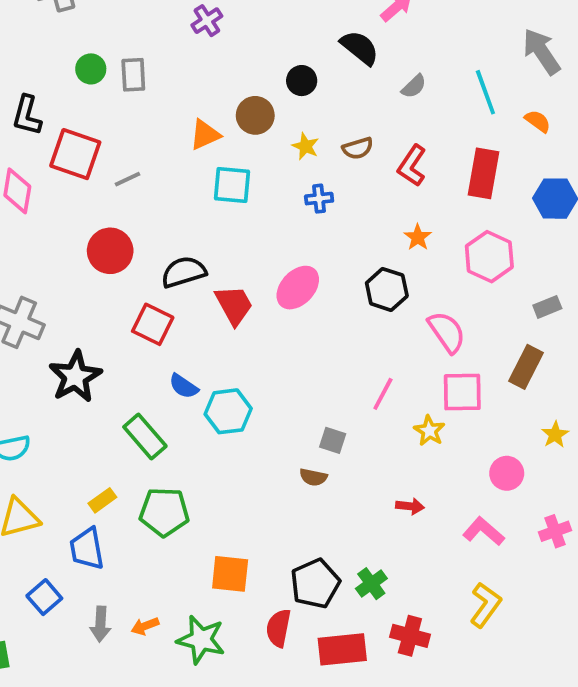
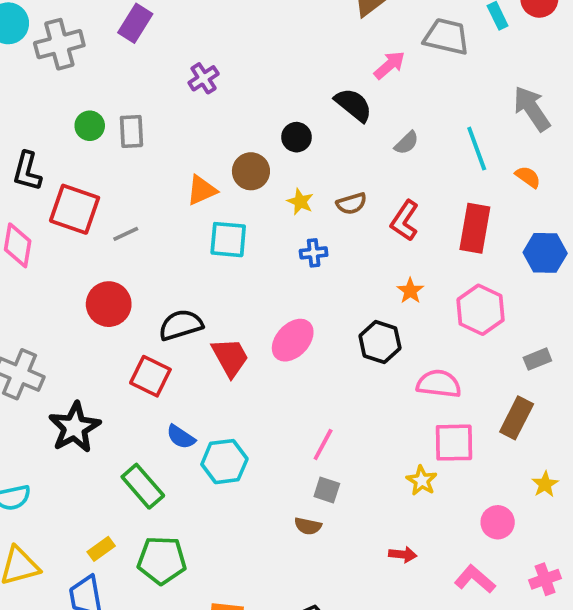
pink semicircle: (447, 332) -> (439, 384), turned -48
pink line: (383, 394) -> (323, 444), moved

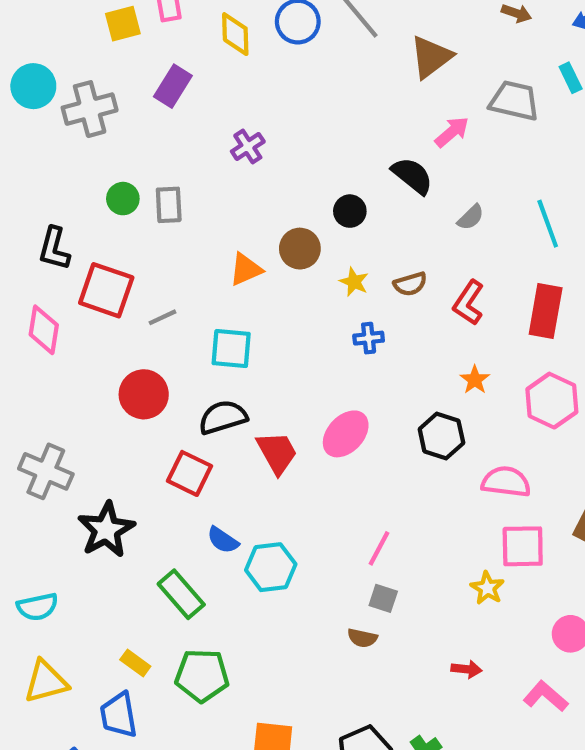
cyan square: (228, 240) -> (231, 349), moved
yellow rectangle: (101, 549) -> (135, 663), turned 72

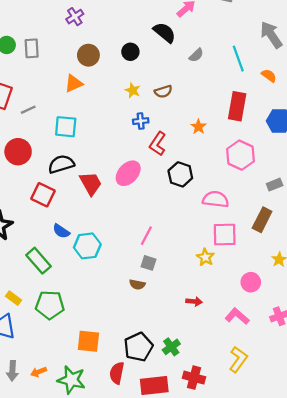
brown circle: (300, 249) -> (88, 55), moved
red L-shape: (469, 303) -> (158, 144), moved
orange star: (475, 380) -> (199, 127), moved

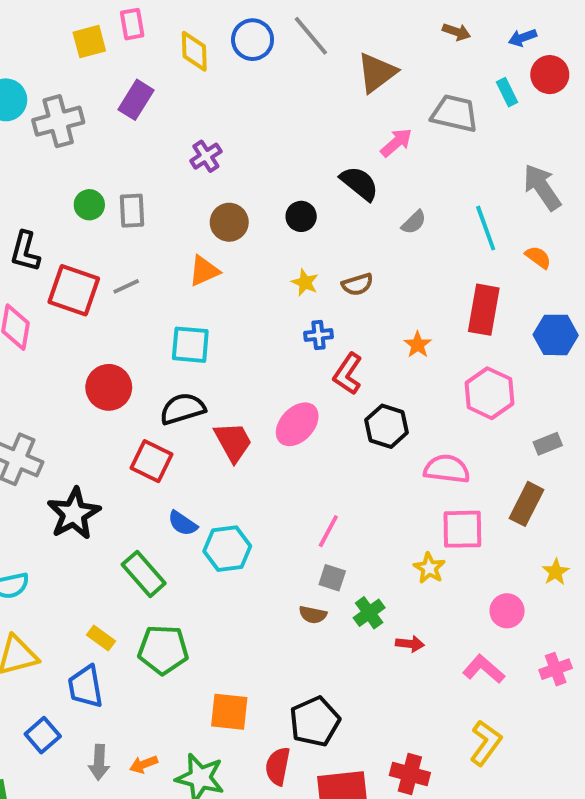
gray line: (28, 110) -> (126, 286), moved
green cross: (171, 347) -> (369, 613), moved

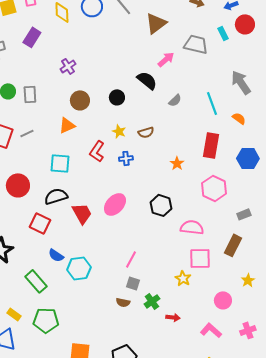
red L-shape: (348, 374) -> (97, 151), moved

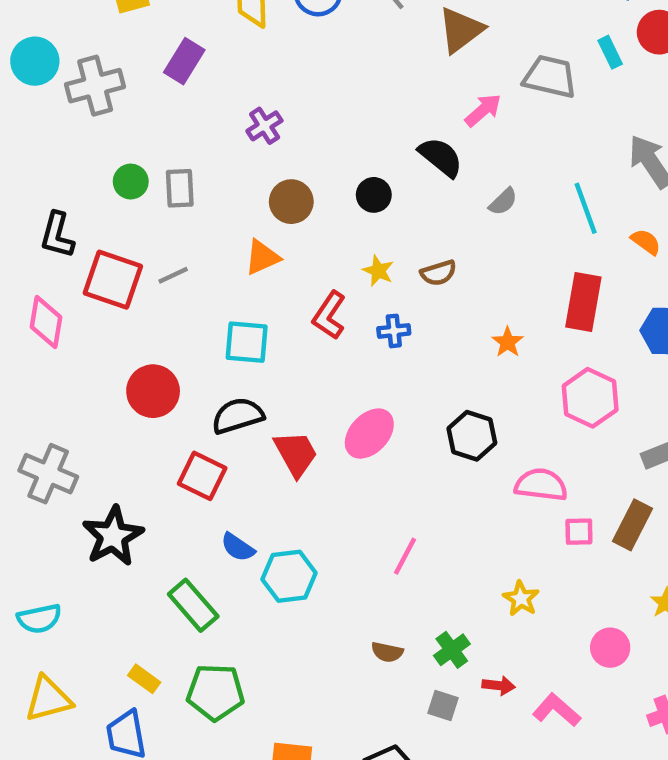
pink square: (200, 258) -> (579, 532), moved, size x0.6
gray square: (133, 283) -> (443, 706), moved
pink L-shape: (211, 330) -> (557, 710), moved

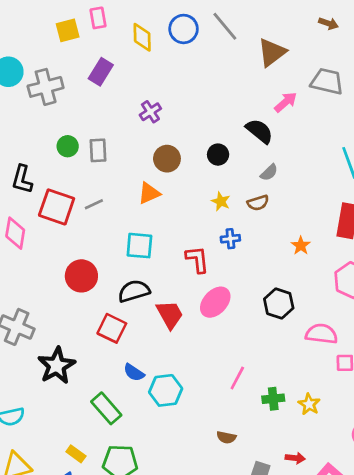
gray semicircle: (503, 202) -> (269, 172), moved
red L-shape: (329, 315) -> (197, 259), moved, turned 140
green cross: (452, 650) -> (273, 399), moved, turned 30

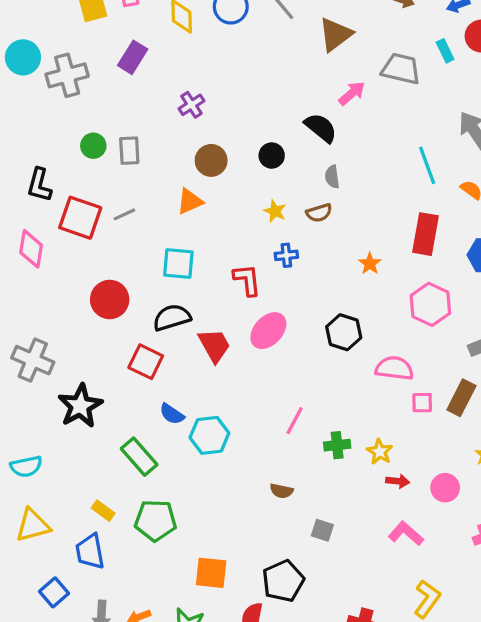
gray semicircle: (269, 172) -> (332, 177), turned 126
red arrow: (295, 458) -> (398, 481), moved

